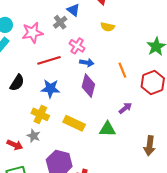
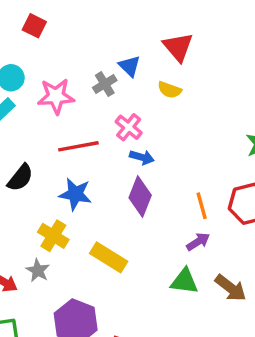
yellow semicircle: (107, 27) -> (170, 90), moved
orange line: (122, 70) -> (202, 206), moved
green triangle: (107, 129) -> (184, 281), moved
brown arrow: (150, 146) -> (231, 288), moved, turned -66

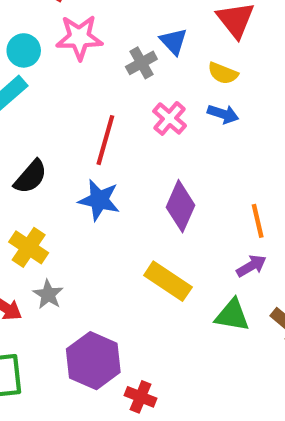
pink star: (56, 96) -> (79, 37), moved
red line: (78, 146) -> (105, 140), turned -66
blue arrow: (142, 157) -> (223, 114), moved
yellow cross: (53, 236) -> (29, 247), moved
yellow rectangle: (109, 257) -> (168, 281), moved

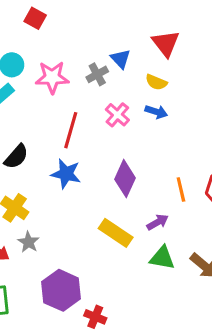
pink star: (79, 37) -> (52, 77), moved
purple arrow: (251, 266) -> (158, 222), moved

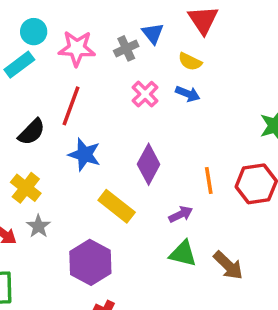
red line: (71, 130) -> (71, 106), moved
yellow rectangle: (116, 233) -> (117, 206), moved
purple hexagon: (61, 290) -> (90, 262), moved

